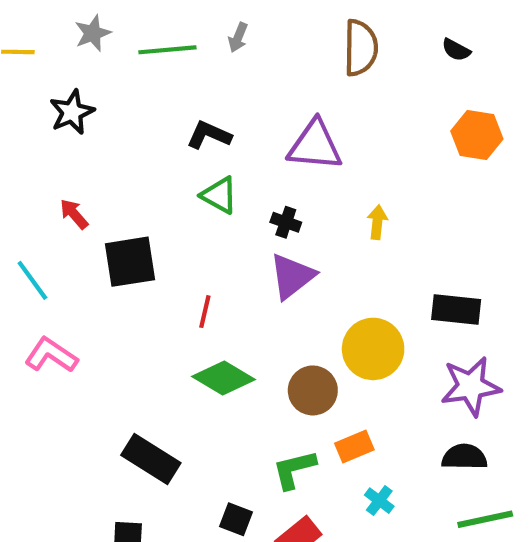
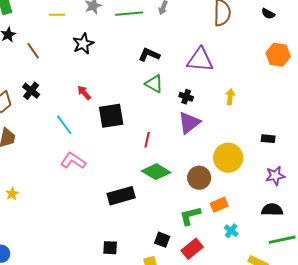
black rectangle: (456, 309) -> (268, 139), size x0.6
purple star: (471, 386) -> (275, 176), size x0.7
black rectangle: (151, 459) -> (121, 196), moved, turned -48

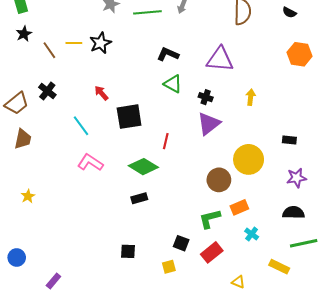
yellow line: (57, 15) -> (74, 43), moved
green diamond: (156, 172) -> (143, 167), moved
black rectangle: (121, 196) -> (139, 198), size x0.6

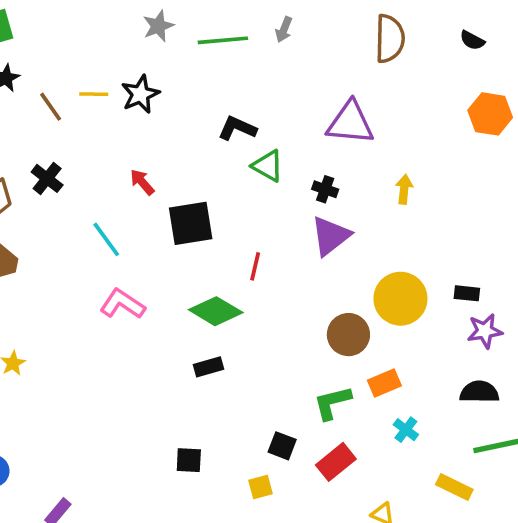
black L-shape: (168, 54) -> (237, 128), moved
black rectangle: (289, 140) -> (467, 293), moved

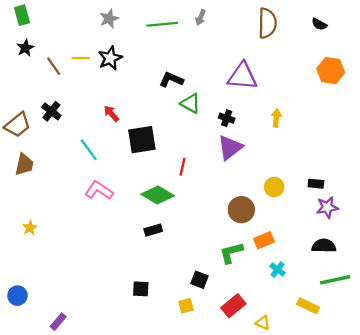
gray star: (158, 26) -> (109, 19), moved
yellow circle: (400, 299) -> (274, 187), size x0.6
red rectangle: (336, 462) -> (233, 306), moved

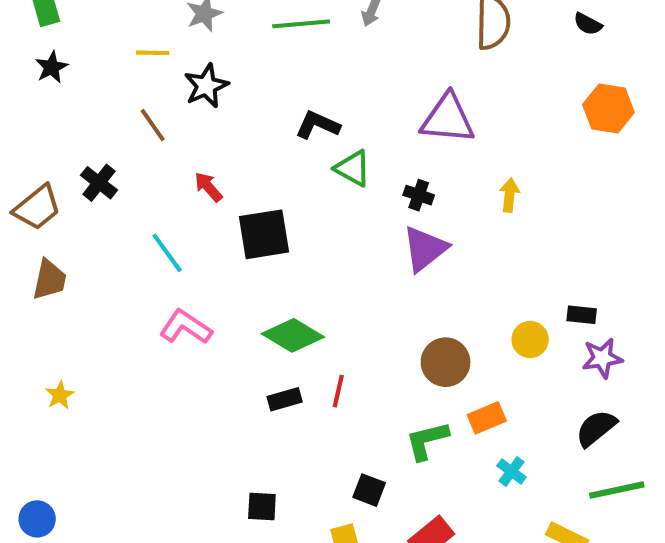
yellow line: (81, 58) -> (153, 53), moved
brown line: (54, 66) -> (153, 125), moved
red line: (183, 167) -> (338, 391), moved
yellow circle: (274, 187) -> (530, 339), moved
black semicircle: (324, 246) -> (596, 428), turned -40

